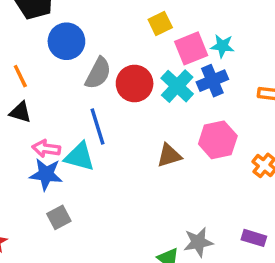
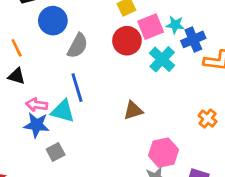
blue cross: (212, 81) -> (193, 39), moved
red circle: (135, 84) -> (127, 41), moved
cyan cross: (177, 86) -> (162, 59), moved
pink hexagon: (218, 140) -> (163, 153), moved
gray square: (59, 217) -> (56, 152), moved

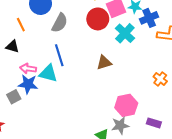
orange line: (17, 48) -> (21, 25), moved
brown triangle: (133, 110) -> (104, 63), moved
gray square: (56, 152) -> (14, 97), moved

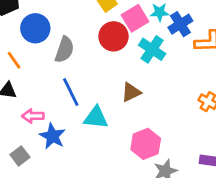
cyan triangle: (48, 73) -> (96, 117), moved
blue star: (28, 84) -> (52, 136), moved, turned 30
pink hexagon: (126, 105) -> (146, 144), moved

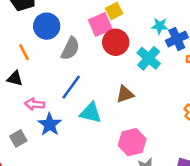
pink square: (135, 18) -> (100, 24), moved
blue line: (71, 92) -> (71, 87), turned 55

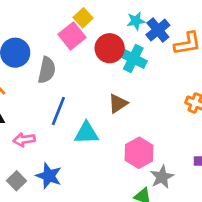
red circle: (116, 42) -> (110, 48), moved
blue star: (50, 124) -> (49, 176), moved

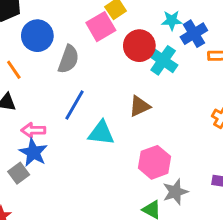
blue star: (49, 176) -> (33, 152), moved

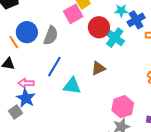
blue circle: (37, 36) -> (27, 32), moved
pink hexagon: (155, 162) -> (123, 107), moved

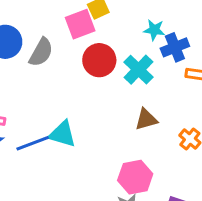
red circle: (99, 27) -> (99, 60), moved
blue line: (54, 67) -> (33, 143), moved, turned 30
brown triangle: (98, 68) -> (146, 119), moved

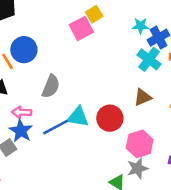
gray semicircle: (41, 52) -> (51, 86), moved
red circle: (99, 60) -> (110, 118), moved
cyan cross: (138, 70) -> (149, 59), moved

